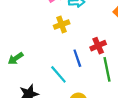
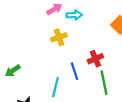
cyan line: (58, 74) -> (55, 87), turned 54

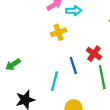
red cross: (95, 59) -> (94, 54), turned -32

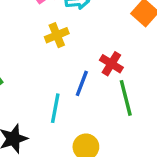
blue line: (73, 66) -> (82, 83), turned 42

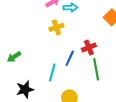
red cross: (111, 64) -> (89, 47), turned 32

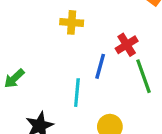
yellow cross: (56, 27) -> (72, 22), turned 32

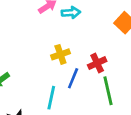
yellow cross: (72, 22) -> (60, 54), moved, turned -30

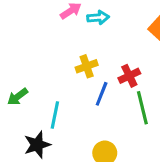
cyan line: (51, 98) -> (55, 115), moved

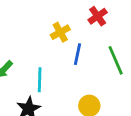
red cross: (129, 76) -> (98, 16), moved

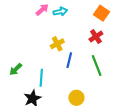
red cross: (98, 16) -> (96, 37), moved

